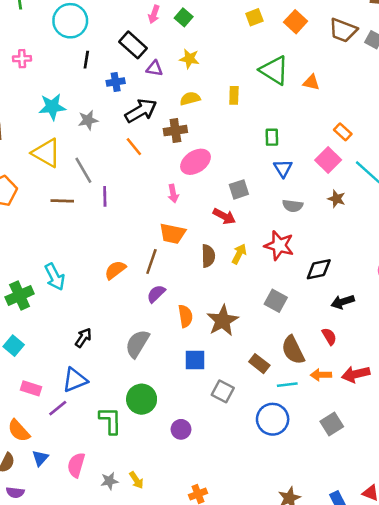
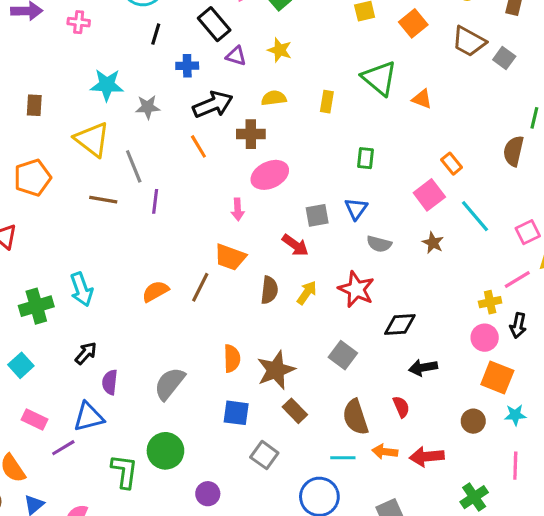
blue triangle: (283, 168) -> (356, 209), moved
purple semicircle: (156, 294) -> (110, 382), moved, turned -48
black arrow: (83, 338) -> (86, 353), moved
brown rectangle: (259, 364) -> (295, 411), moved

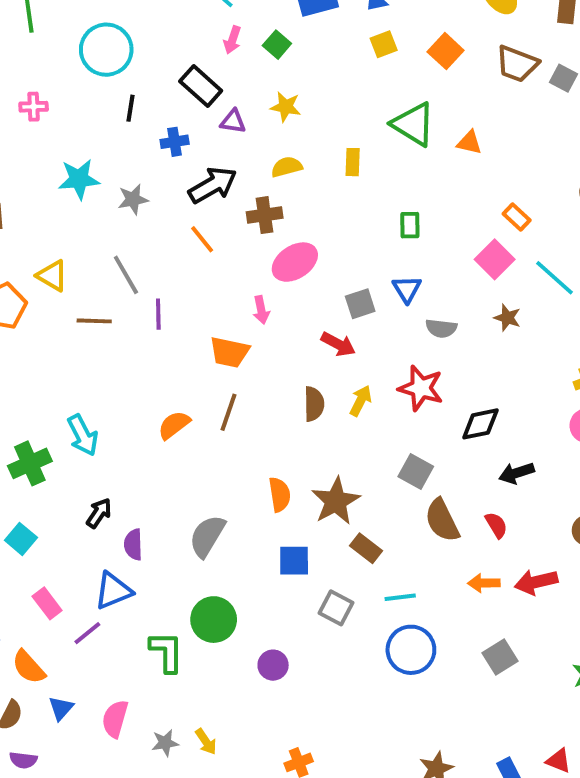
yellow triangle: (92, 139) -> (52, 276), moved, size x0.7
orange trapezoid: (230, 257) -> (229, 352), moved
brown semicircle: (355, 417) -> (442, 520), moved
pink rectangle: (35, 420) -> (47, 603), turned 35
cyan line: (343, 458) -> (400, 597), moved

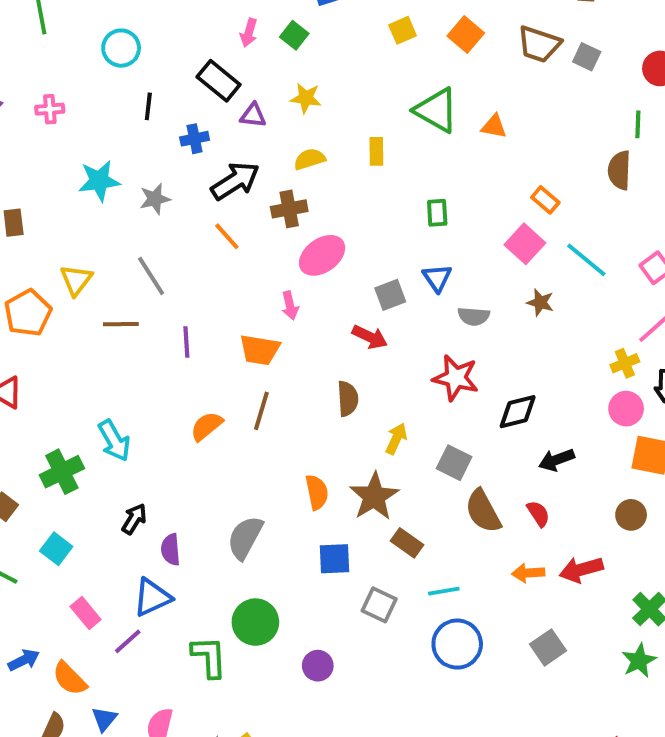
cyan circle: (106, 50) -> (121, 48), size x0.7
yellow triangle: (52, 276) -> (76, 280), turned 40
purple line: (158, 314) -> (186, 342), moved
yellow arrow: (361, 401) -> (396, 439), moved

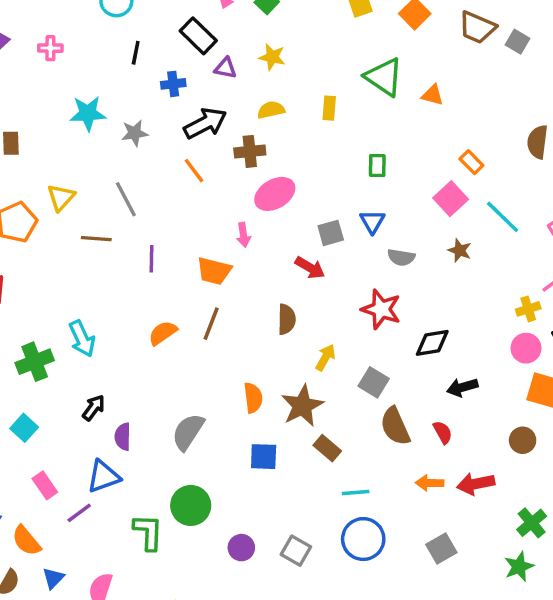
gray square: (379, 605) -> (296, 551), moved

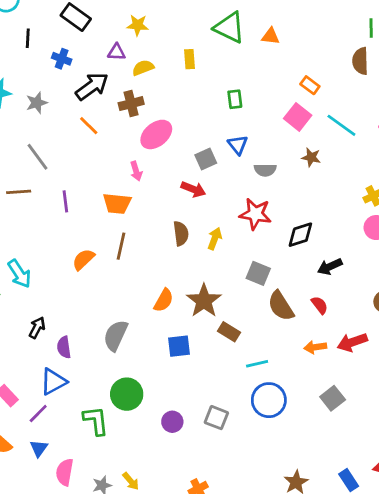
purple triangle: (225, 68) -> (117, 52), moved
blue cross: (173, 84) -> (62, 59), turned 36
yellow arrow: (325, 357) -> (215, 239), moved
orange semicircle: (253, 398) -> (164, 300), turned 45
blue triangle: (53, 578) -> (39, 448), moved

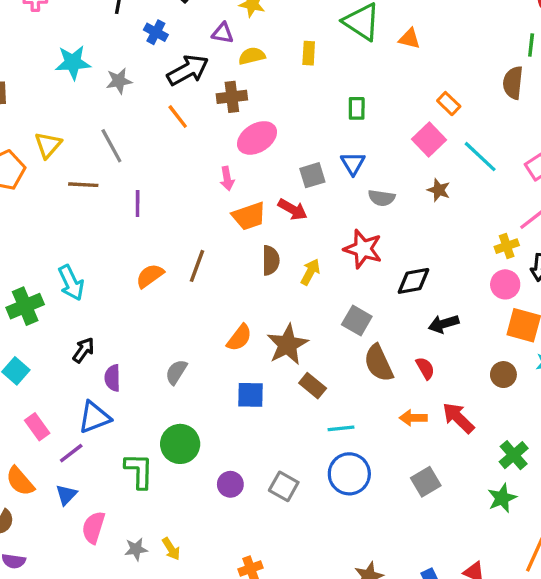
orange trapezoid: (117, 203) -> (249, 216), moved, turned -32
gray semicircle: (116, 335) -> (176, 372), size x0.7
red arrow: (352, 342) -> (458, 418), turned 56

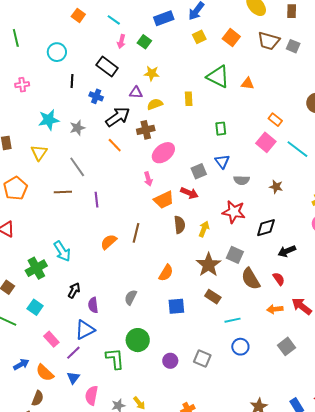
yellow triangle: (48, 145) -> (39, 153), moved
brown star: (439, 190) -> (276, 187), moved
brown star: (287, 345) -> (209, 265), moved
blue circle: (349, 474) -> (240, 347), size x0.7

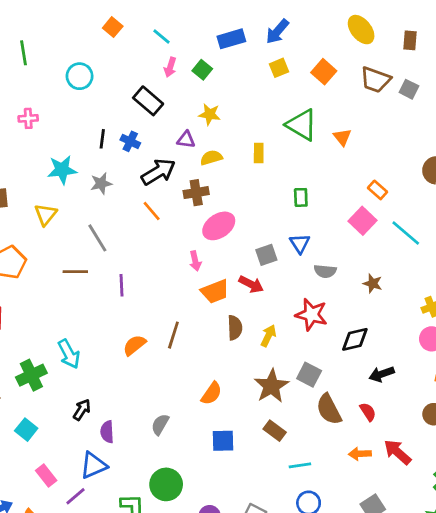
black line: (72, 81) -> (102, 139), moved
orange triangle: (248, 84) -> (342, 137), turned 40

